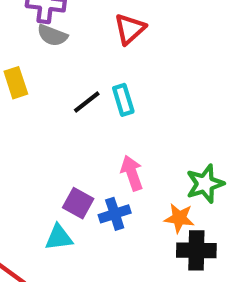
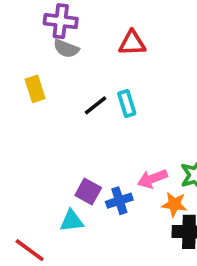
red triangle: (130, 29) -> (132, 43), turned 40
pink arrow: (132, 173) -> (152, 179), moved, turned -92

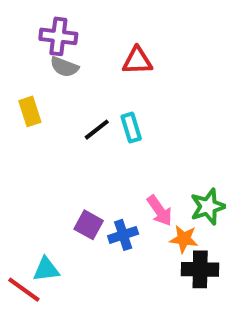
pink arrow: (152, 179) -> (160, 211), turned -104
cyan triangle: (72, 221) -> (46, 269), moved

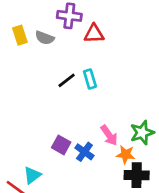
purple cross: (58, 36) -> (69, 16), moved
yellow rectangle: (30, 111) -> (20, 35), moved
blue cross: (123, 235) -> (84, 152), turned -36
cyan triangle: (46, 269) -> (32, 175), turned -30

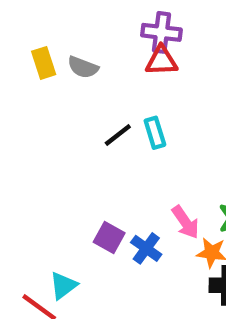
purple cross: (69, 16) -> (161, 32), moved

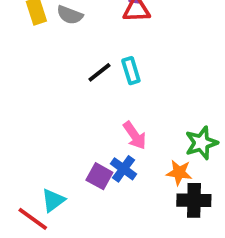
pink arrow: (185, 222) -> (135, 135), moved
purple square: (109, 237) -> (99, 176), moved

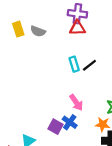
black line: (99, 72) -> (89, 65), moved

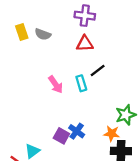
red triangle: (77, 28) -> (85, 44), moved
cyan rectangle: (74, 64) -> (81, 83), moved
pink arrow: (76, 103) -> (56, 84), moved

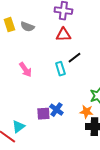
pink arrow: (56, 84) -> (25, 70), moved
purple square: (61, 136) -> (43, 114), turned -32

